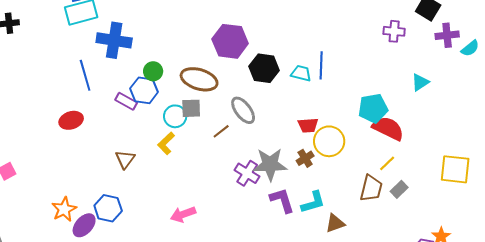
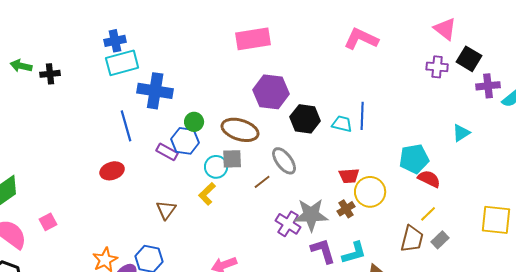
purple cross: (394, 31) -> (437, 67), moved
red semicircle: (388, 128) -> (429, 179), size x0.7

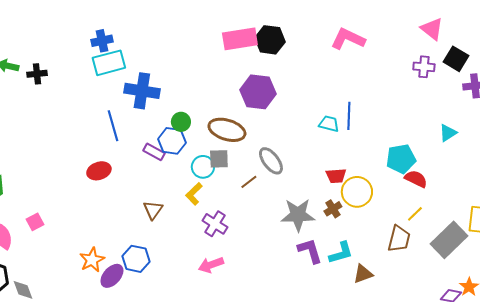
black hexagon: (305, 119) -> (270, 40), moved
purple cross: (288, 224) -> (215, 224), moved
gray rectangle: (440, 240) -> (449, 240), moved, size x2.0

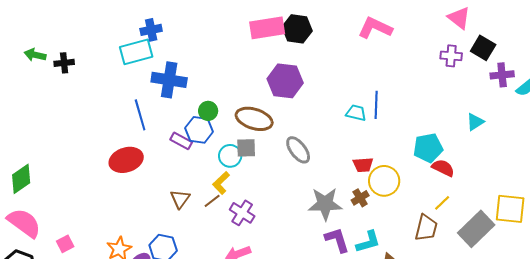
blue cross: (102, 41) -> (151, 30), moved
red ellipse: (99, 171) -> (126, 160), size x1.4
brown line: (249, 182) -> (212, 201), moved
pink square: (35, 222) -> (65, 244), moved

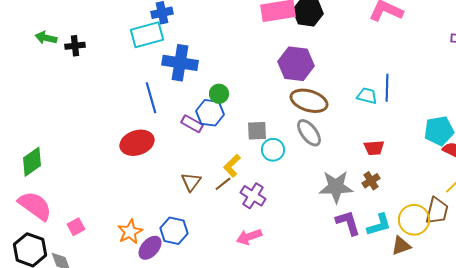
brown ellipse: (254, 119) -> (309, 101), moved
cyan circle: (230, 156) -> (273, 150), moved
yellow circle: (384, 181) -> (414, 220), moved

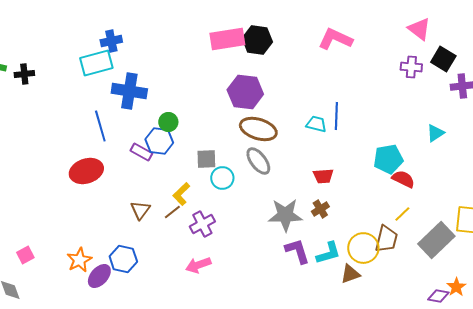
purple cross: (253, 196) -> (202, 224), turned 30

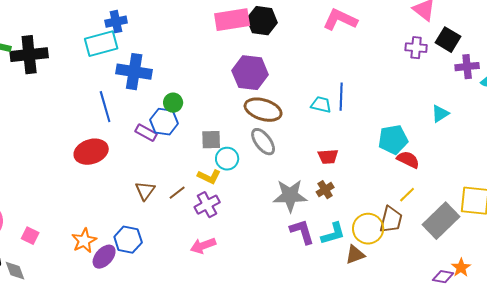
black cross: (24, 74) -> (29, 55), size x1.8
yellow L-shape: (181, 194) -> (209, 177), moved, turned -110
pink square: (25, 255) -> (30, 236), turned -36

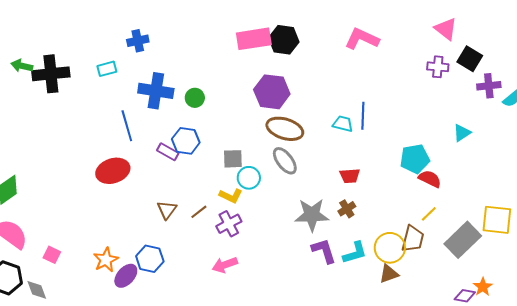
cyan rectangle: (101, 44) -> (107, 69), moved, size x0.6
green circle: (173, 103) -> (195, 98), moved
brown triangle: (355, 255) -> (389, 274), moved

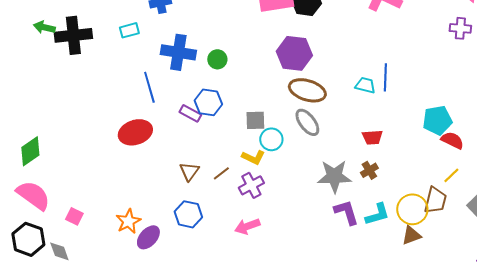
blue hexagon: (150, 259) -> (188, 214), moved

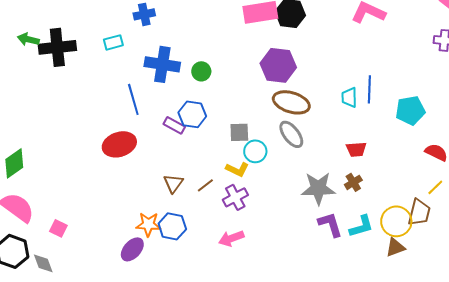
cyan trapezoid: (365, 85) -> (349, 97), turned -105
cyan pentagon: (437, 120) -> (410, 110), moved
orange star: (128, 221) -> (148, 224), moved, turned 30

